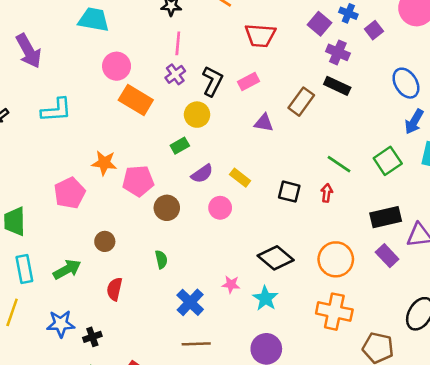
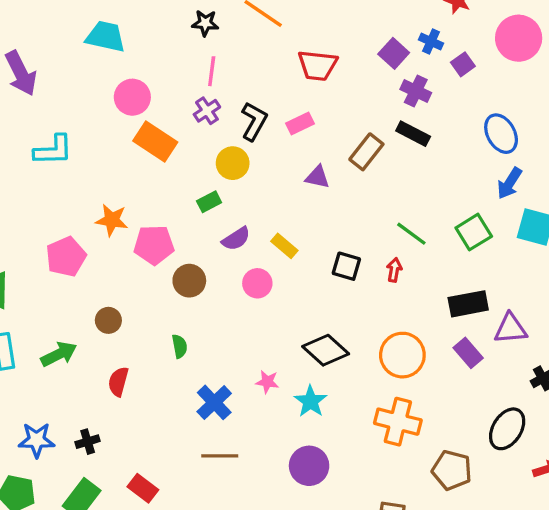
blue star: (61, 324) -> (37, 440), moved

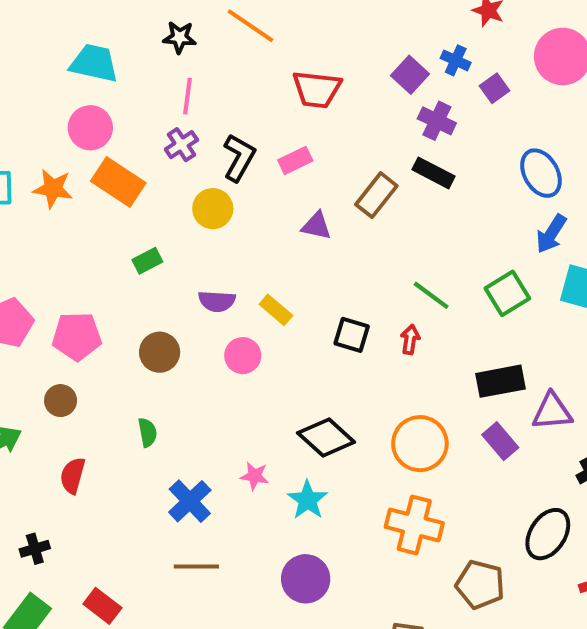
cyan trapezoid: (106, 36) -> (94, 63), moved
green rectangle: (209, 202) -> (147, 261), moved
orange star: (112, 220) -> (53, 189), moved
purple semicircle: (236, 239) -> (217, 301), turned 36
pink pentagon: (154, 245) -> (77, 336), moved

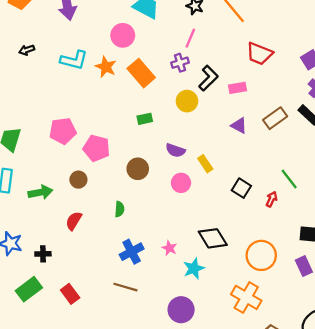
pink circle: (90, 128) -> (123, 35), moved

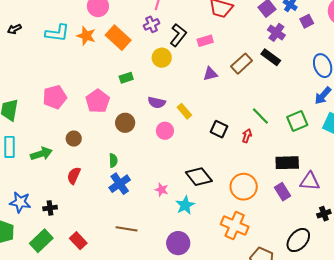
purple triangle: (239, 125) -> (210, 74), turned -35
pink pentagon: (96, 148) -> (98, 101), moved, turned 30
blue cross: (132, 252) -> (120, 184), moved

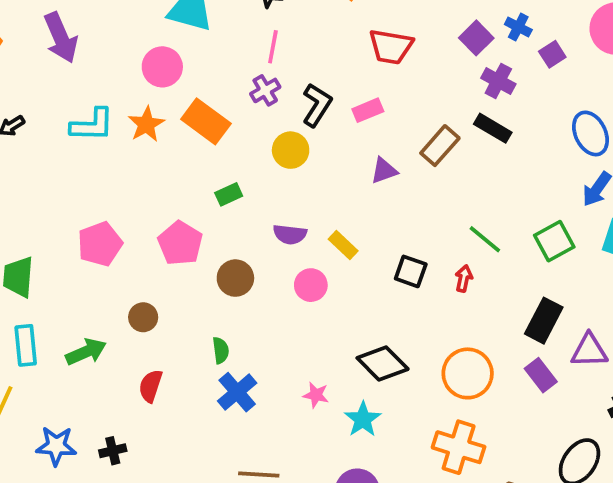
orange star: (86, 36) -> (146, 124), turned 30
black rectangle: (287, 163) -> (544, 321), turned -55

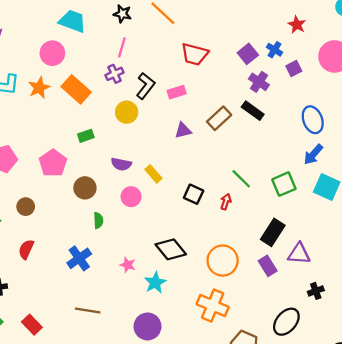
green semicircle: (221, 350) -> (98, 220), moved

